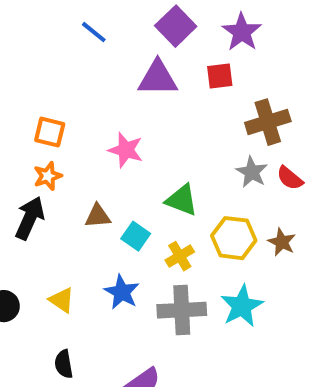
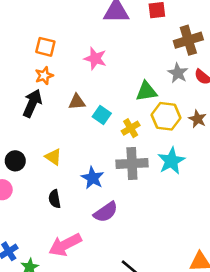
green triangle: (182, 200) -> (146, 91), moved, turned -30
blue star: (122, 292) -> (93, 178), moved

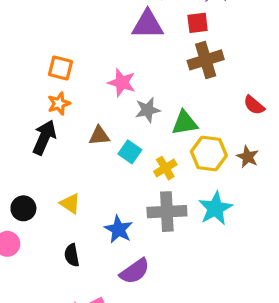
brown cross: (188, 40) -> (206, 60), moved
gray star: (178, 73) -> (148, 110), moved, turned 30

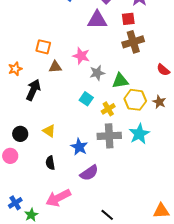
orange star: (59, 104) -> (15, 69), moved
brown triangle: (99, 136) -> (55, 67), moved

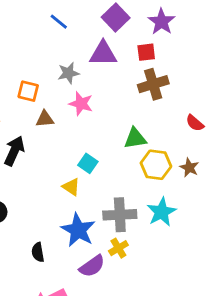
gray star: (97, 73) -> (68, 73), moved
yellow cross: (108, 109) -> (118, 248), moved
yellow triangle: (49, 131) -> (71, 187), moved
blue star: (79, 147) -> (78, 230), size x1.4

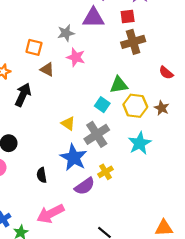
brown triangle: (45, 119) -> (47, 69), turned 32
cyan square: (88, 163) -> (102, 105), moved
gray cross: (120, 215) -> (97, 134), moved, turned -30

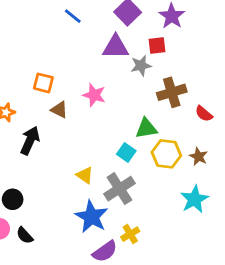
gray star: (66, 33) -> (141, 66), moved
brown cross: (133, 42) -> (172, 92), moved
cyan star: (140, 143) -> (194, 199), moved
black semicircle: (42, 175) -> (25, 235), moved, turned -32

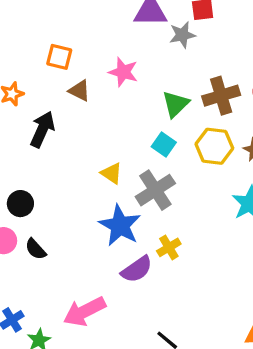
brown cross: (172, 92) -> (221, 96), moved
green triangle: (146, 128) -> (176, 104), moved, turned -35

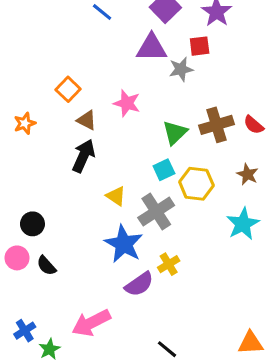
orange square: (59, 57) -> (68, 89), turned 30
black arrow: (42, 129) -> (84, 156), moved
cyan square: (164, 145) -> (164, 170), turned 30
yellow hexagon: (214, 146) -> (196, 184), moved

